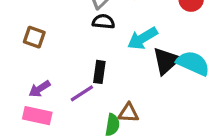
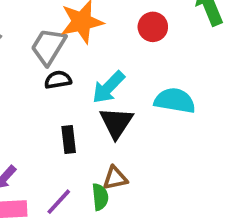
black triangle: (166, 61) -> (116, 123), moved
purple line: (82, 93) -> (59, 202), moved

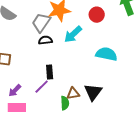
cyan arrow: (108, 87) -> (73, 34), moved
black triangle: (116, 123) -> (93, 92), moved
purple line: (59, 202) -> (42, 87), moved

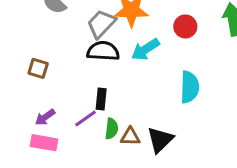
black semicircle: (45, 40) -> (103, 51), size x1.5
cyan semicircle: (106, 54) -> (190, 87), turned 70
green semicircle: (65, 103) -> (112, 129), moved

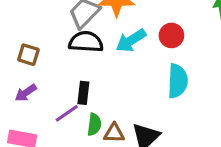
red circle: (185, 26) -> (171, 35), moved
brown square: (38, 68) -> (28, 55), moved
purple arrow: (45, 117) -> (26, 93), moved

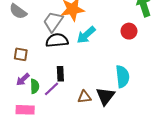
red circle: (171, 35) -> (129, 31), moved
cyan semicircle: (178, 81) -> (122, 77), moved
green semicircle: (94, 124) -> (35, 86), moved

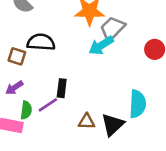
gray trapezoid: (53, 22) -> (112, 28), moved
black semicircle: (57, 40) -> (41, 42), moved
green semicircle: (35, 86) -> (26, 110), moved

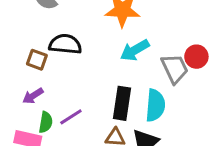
gray trapezoid: (112, 28) -> (175, 69), moved, turned 108
black rectangle: (62, 88) -> (122, 103), moved, size x1.5
cyan semicircle: (138, 104) -> (155, 105), moved

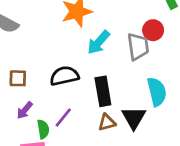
black semicircle: (65, 44) -> (64, 76), moved
gray trapezoid: (175, 69) -> (138, 47), turned 36
cyan semicircle: (155, 105) -> (157, 92), moved

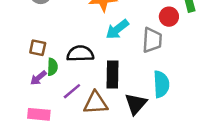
red circle: (153, 30) -> (169, 17), moved
brown triangle: (107, 122) -> (96, 103), moved, size x1.5
green semicircle: (43, 129) -> (52, 67), moved

